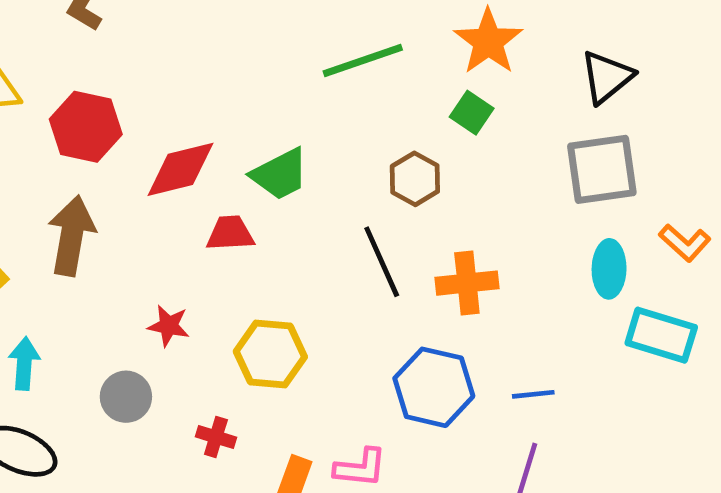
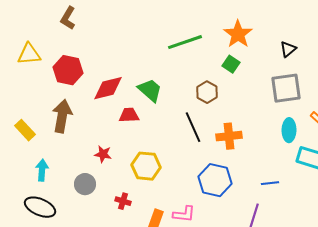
black triangle: (607, 77) -> (288, 49), size x0.7
green trapezoid: (280, 174) -> (150, 90), turned -112
blue line: (533, 394) -> (270, 183), moved

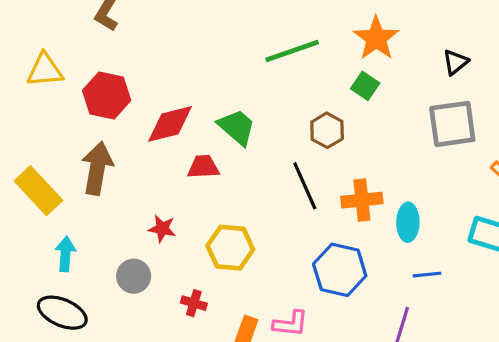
yellow rectangle: (25, 130) -> (38, 191), size x1.4
cyan ellipse: (289, 130) -> (408, 222), moved

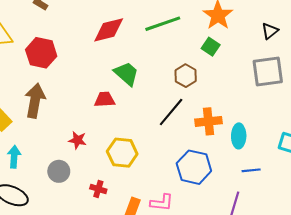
red diamond: (170, 124) -> (109, 30), moved
black line: (305, 186) -> (171, 112), turned 64

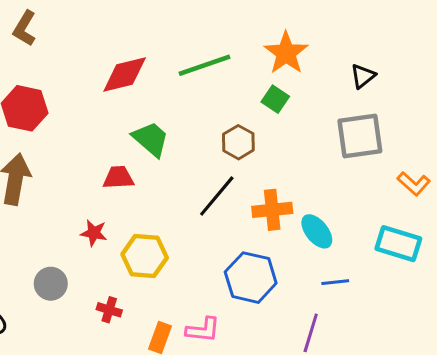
cyan ellipse: (239, 136) -> (317, 231), turned -40
red star: (78, 140) -> (94, 233), moved

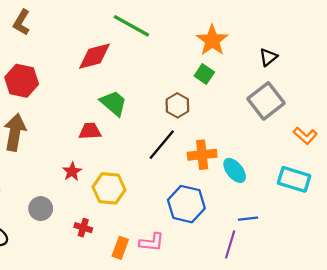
green line: (205, 65) -> (131, 26), moved, turned 48
gray square: (360, 136) -> (266, 101), turned -30
red star: (94, 233) -> (72, 172), turned 30
blue line: (335, 282) -> (248, 219), moved

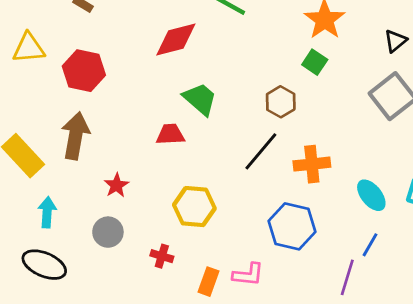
cyan ellipse: (235, 170) -> (371, 195), moved
red star: (72, 172) -> (116, 185), moved
blue line: (248, 219) -> (370, 245), turned -54

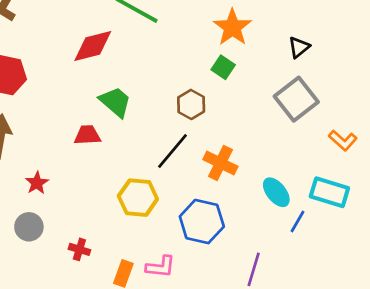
orange cross: (312, 164) -> (220, 163), turned 32
yellow hexagon: (194, 207) -> (138, 198), moved
blue line: (370, 245) -> (298, 222), moved

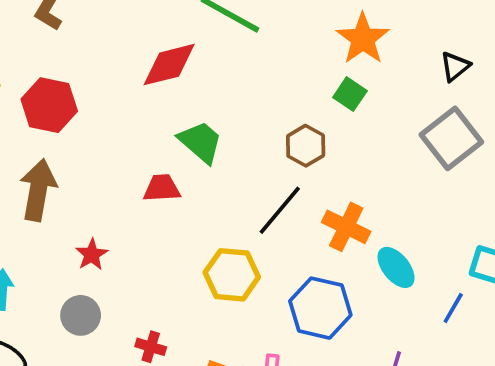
cyan ellipse: (276, 192) -> (396, 267), moved

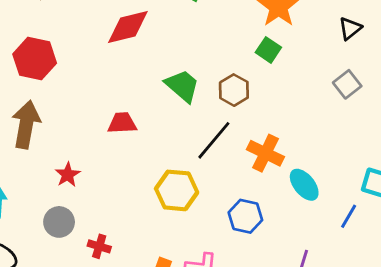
gray square: (451, 138) -> (347, 84), size x0.6
green trapezoid: (200, 142) -> (182, 86), moved
blue hexagon: (320, 308) -> (245, 216), size x0.7
red cross: (151, 347) -> (99, 246), moved

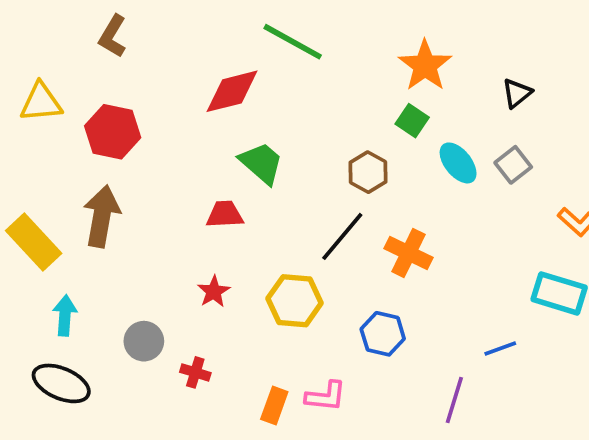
green trapezoid: (182, 86) -> (261, 163), moved
red star: (68, 175) -> (214, 292), moved
cyan ellipse: (304, 185) -> (458, 163), moved
blue line: (349, 216) -> (500, 349), moved, turned 40

